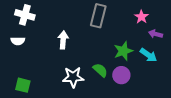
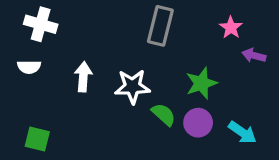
white arrow: (63, 40) -> (83, 77), moved
cyan arrow: (149, 55) -> (242, 132), moved
white star: (73, 77) -> (132, 87), moved

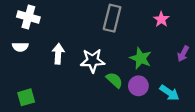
purple arrow: (254, 55) -> (183, 54), moved, turned -77
green star: (201, 83) -> (141, 58), turned -30
green square: (37, 139) -> (26, 97), turned -30

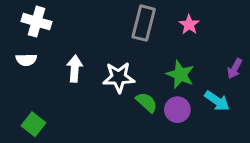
pink star: (161, 19) -> (189, 25), moved
cyan arrow: (169, 93) -> (217, 101), moved
green square: (26, 97) -> (34, 124), turned -36

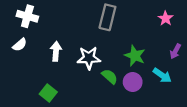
pink star: (189, 25) -> (166, 18), moved
white semicircle: (26, 60) -> (20, 45), turned -40
green square: (34, 124) -> (48, 93), moved

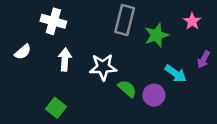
white cross: (27, 16) -> (53, 21), moved
green star: (135, 56) -> (156, 35), moved, turned 30
cyan arrow: (162, 75) -> (176, 73), moved

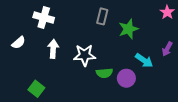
gray rectangle: (125, 20) -> (102, 16), size x0.7
pink star: (192, 21) -> (167, 12), moved
green semicircle: (127, 89) -> (104, 73), turned 133
green square: (56, 108) -> (36, 89), moved

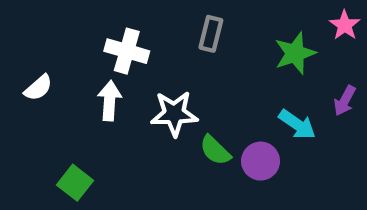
white cross: (44, 18) -> (127, 51), moved
green star: (128, 29) -> (295, 53), moved
green semicircle: (104, 73) -> (215, 150), turned 49

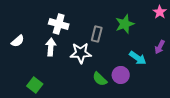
gray rectangle: (211, 34) -> (97, 34), moved
green star: (295, 53) -> (125, 24), moved
green semicircle: (215, 150) -> (100, 79), moved

